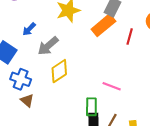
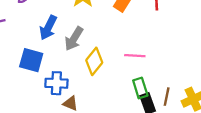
blue arrow: (29, 29) -> (48, 28), size x1.5
pink line: (112, 86) -> (135, 56), moved

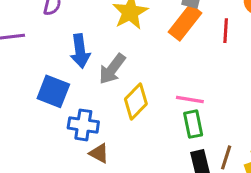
blue arrow: (48, 28) -> (80, 51), turned -40
green rectangle: (140, 88) -> (193, 124), moved

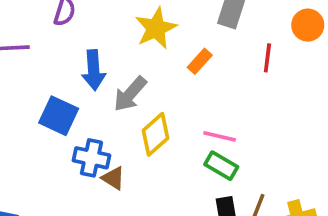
orange rectangle: (185, 23) -> (200, 61), moved, size x0.6
green rectangle: (193, 124) -> (221, 166), turned -52
brown triangle: (99, 153) -> (113, 178), moved

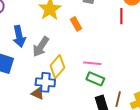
red line: (267, 58) -> (121, 16), moved
orange rectangle: (200, 61) -> (76, 24), turned -64
blue cross: (91, 158) -> (45, 82), moved

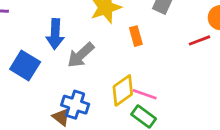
red line: (121, 16) -> (200, 40), turned 56
yellow diamond: (57, 67) -> (123, 90), moved

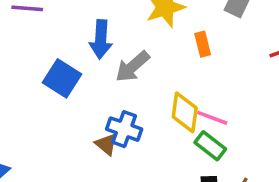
yellow diamond: (123, 90) -> (185, 112), turned -48

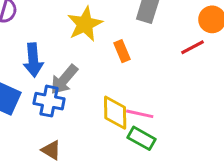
blue cross: (124, 129) -> (49, 101), moved

